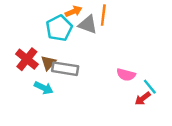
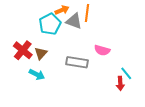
gray rectangle: (65, 69) -> (77, 62), moved
pink semicircle: (126, 75) -> (102, 50), moved
red arrow: (143, 99) -> (120, 83), turned -56

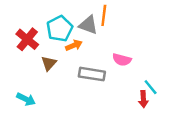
orange arrow: (62, 10) -> (74, 45), moved
red cross: (23, 50) -> (27, 39), moved
cyan arrow: (37, 74) -> (26, 99), moved

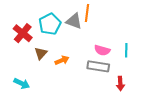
orange arrow: (74, 45) -> (62, 60), moved
gray rectangle: (92, 74) -> (98, 66), moved
cyan line: (151, 87) -> (126, 50), moved, turned 40

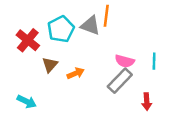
gray rectangle: (98, 66) -> (120, 81), turned -55

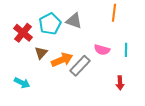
orange line: (106, 16) -> (114, 13), moved
orange arrow: (76, 73) -> (62, 60), size x1.5
gray rectangle: (120, 81) -> (80, 66), moved

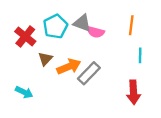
orange line: (114, 13) -> (131, 25), moved
pink semicircle: (102, 50) -> (96, 32), moved
red arrow: (120, 83) -> (134, 92), size x1.5

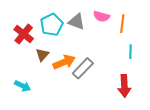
pink semicircle: (96, 32) -> (101, 16), moved

